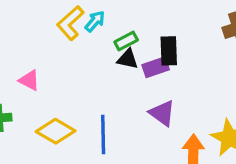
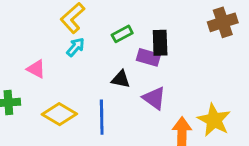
cyan arrow: (95, 21) -> (75, 47), moved
black triangle: (128, 59) -> (121, 79), moved
purple rectangle: (156, 67) -> (148, 57), turned 35

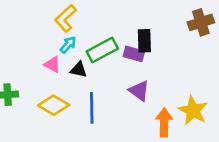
green rectangle: (122, 34) -> (102, 50), moved, size x1.6
pink triangle: (36, 69) -> (52, 64), moved
black triangle: (121, 79) -> (79, 70), moved

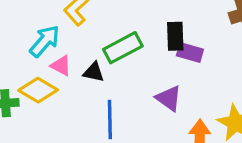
cyan arrow: (68, 45) -> (45, 41), moved, size x1.5
purple rectangle: (134, 54) -> (190, 53), moved
yellow diamond: (54, 105) -> (38, 90), moved

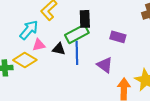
black rectangle: (175, 36) -> (85, 19), moved
pink triangle: (61, 66) -> (39, 45), turned -40
blue line: (110, 120) -> (77, 53), moved

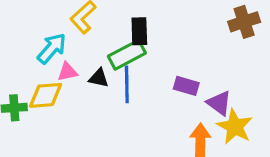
purple rectangle: (118, 37) -> (186, 86), moved
yellow diamond: (25, 60) -> (46, 95), turned -35
purple triangle: (105, 65) -> (219, 103), moved

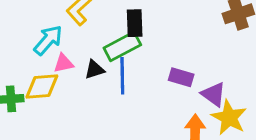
black triangle: (99, 78) -> (94, 70), turned -30

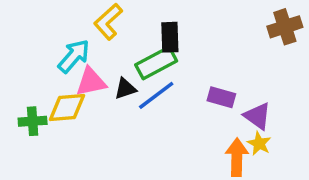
pink triangle: (64, 63) -> (91, 82), size x1.4
blue line: (122, 76) -> (156, 95), turned 54
yellow star: (229, 117) -> (259, 144), moved, size x0.6

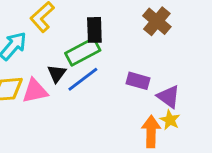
brown cross: (285, 27) -> (157, 21), moved, turned -32
pink triangle: (91, 82) -> (35, 91), moved
black triangle: (125, 89) -> (57, 73), turned -36

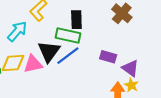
green rectangle: (83, 52) -> (68, 36), turned 40
black triangle: (57, 73) -> (49, 51), size x1.6

